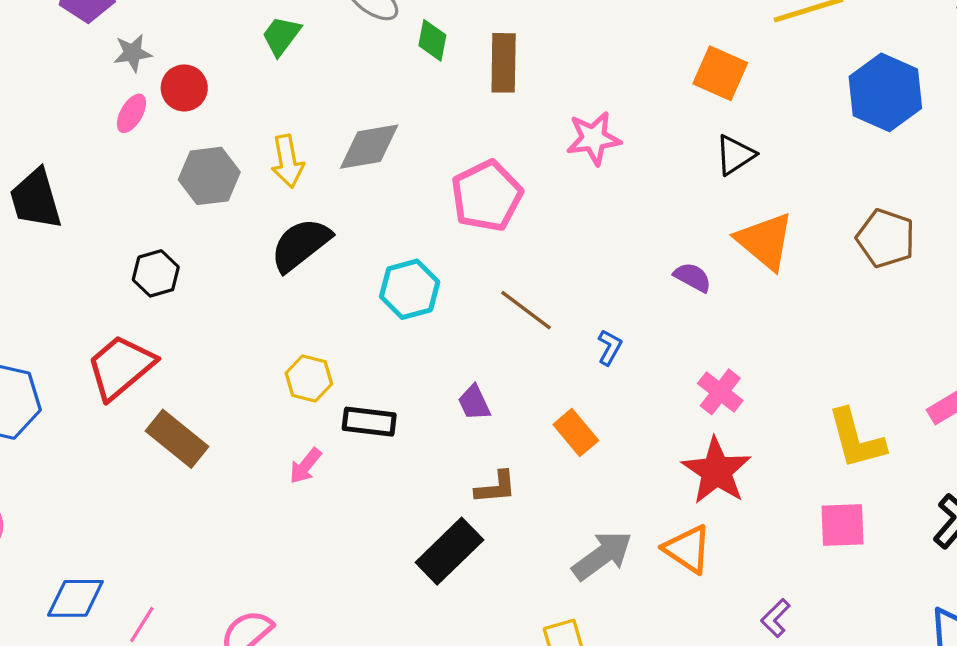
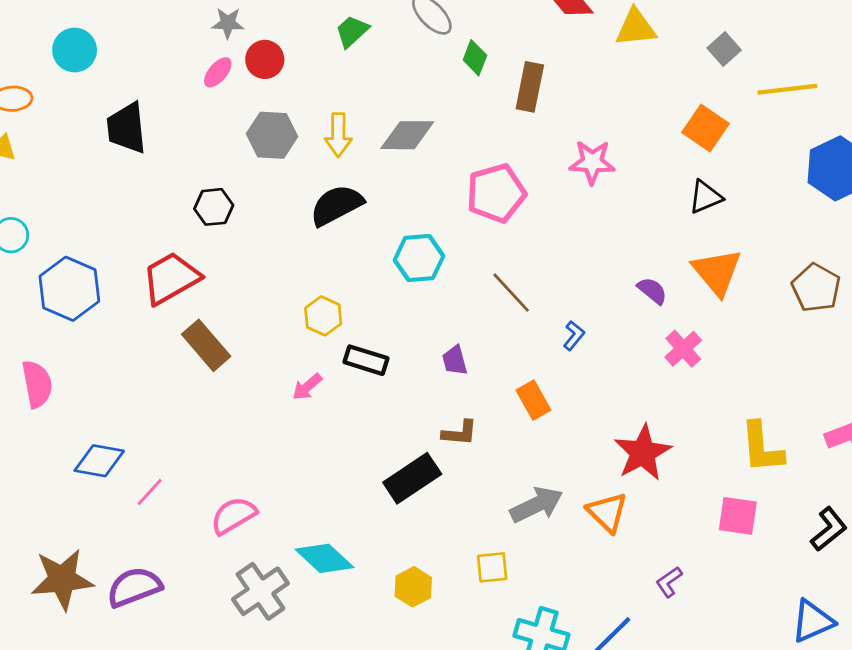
pink cross: (720, 392) -> (683, 349), moved

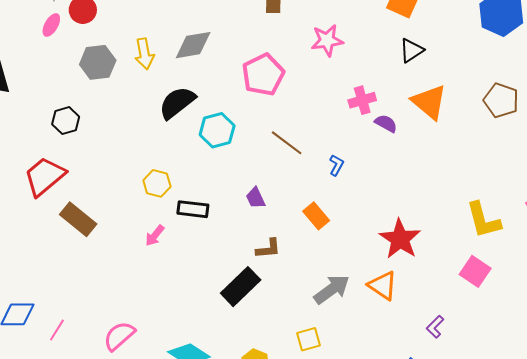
black semicircle: (337, 205) -> (177, 103), moved
pink cross: (683, 349) -> (362, 100), moved, turned 36
pink square: (738, 516) -> (475, 271), turned 36

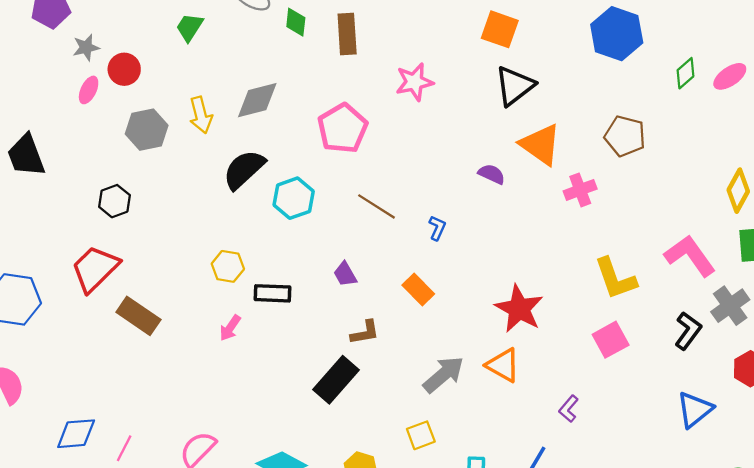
black triangle: (411, 50) -> (515, 86), size x1.4
pink cross: (362, 100) -> (580, 190), moved
pink square: (475, 271) -> (611, 340), turned 32

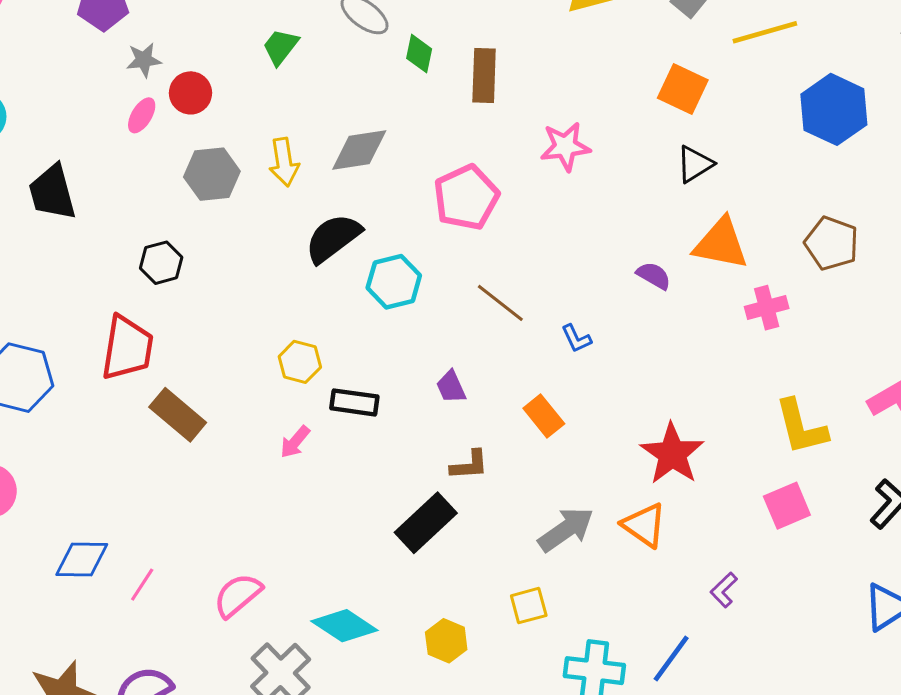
black triangle: (515, 86) -> (695, 164), size x0.7
orange triangle: (540, 145) -> (721, 244), turned -30
blue L-shape: (437, 228) -> (576, 339), turned 125
red trapezoid: (95, 269) -> (127, 348), turned 138

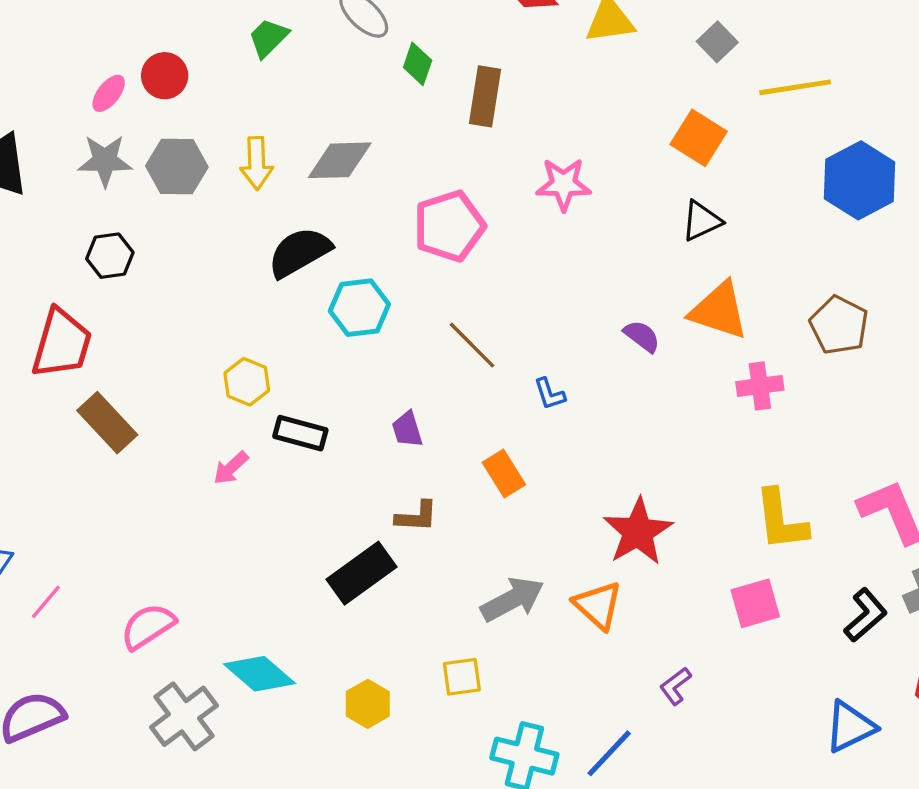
gray star: (144, 60) -> (105, 161), moved, size x1.4

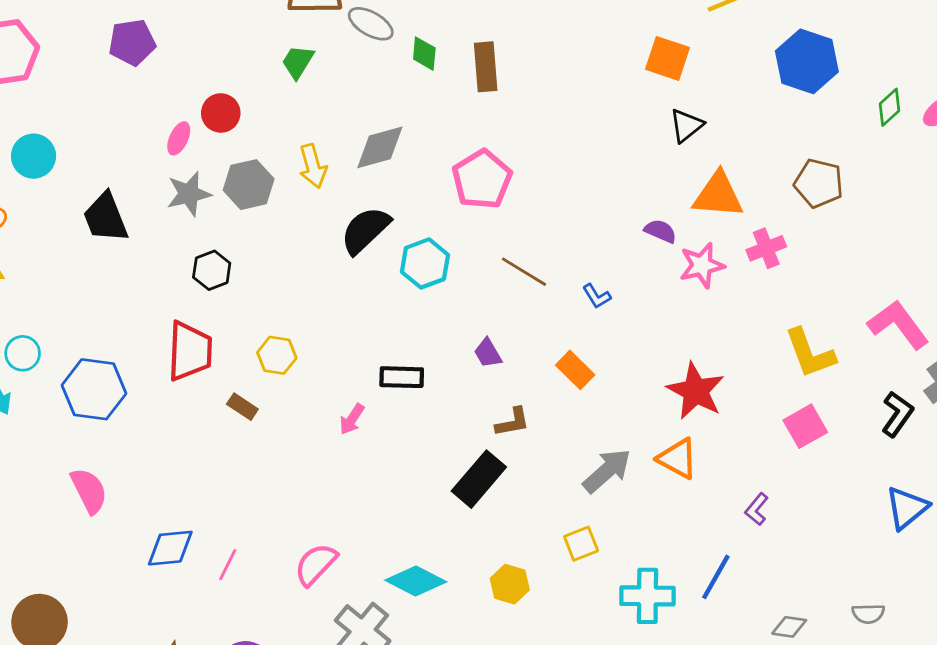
pink star: (563, 184) -> (702, 265), moved
yellow hexagon: (247, 382) -> (277, 355), moved
brown rectangle: (107, 423) -> (242, 407), size x0.6

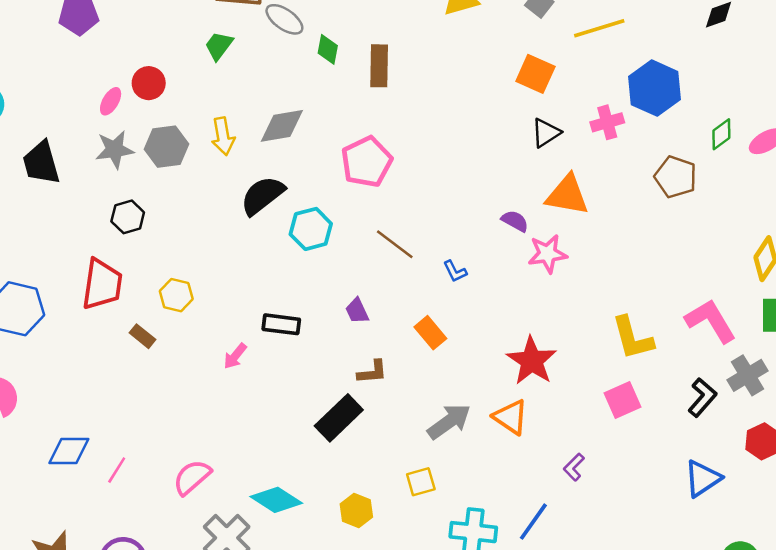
brown pentagon: (819, 183) -> (676, 177), moved
pink cross: (766, 248) -> (607, 122), moved

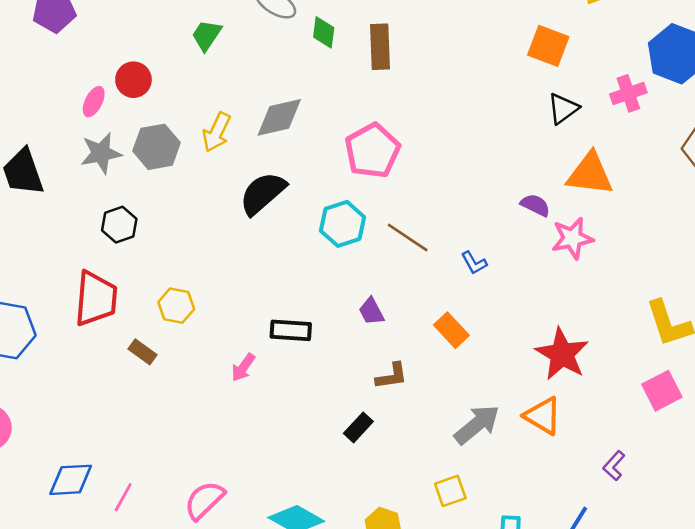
yellow arrow: (223, 136) -> (217, 132), turned 39
cyan hexagon: (311, 229) -> (342, 224), moved
black rectangle: (339, 418) -> (358, 427), size x0.6

